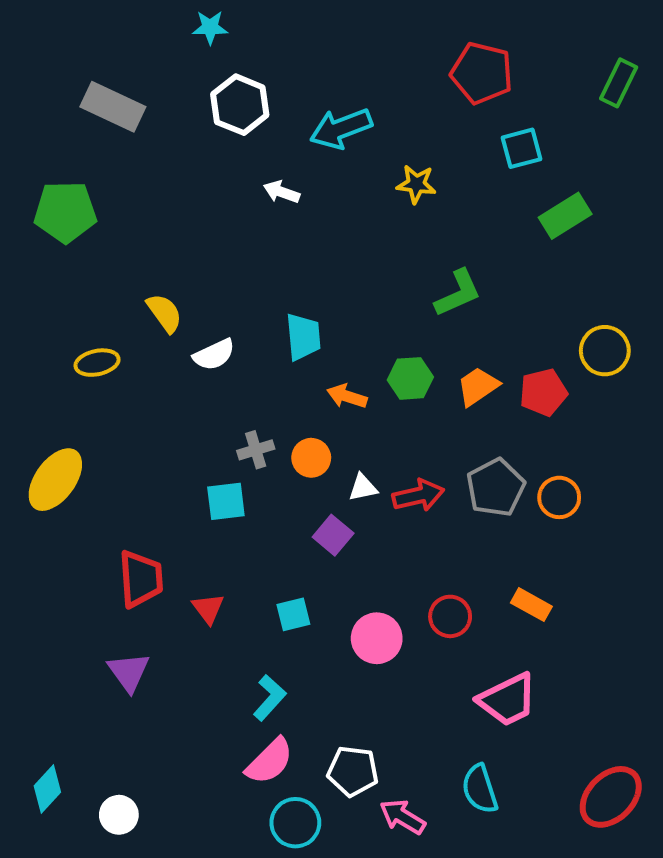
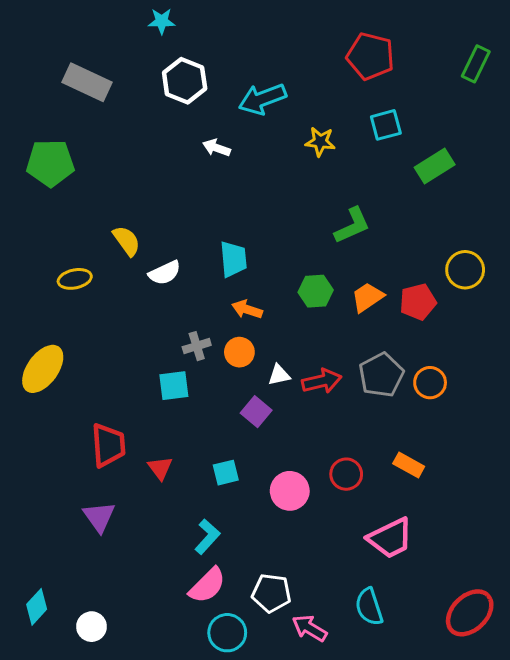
cyan square: (521, 148) -> (386, 125), moved
orange arrow: (347, 396) -> (247, 309), moved

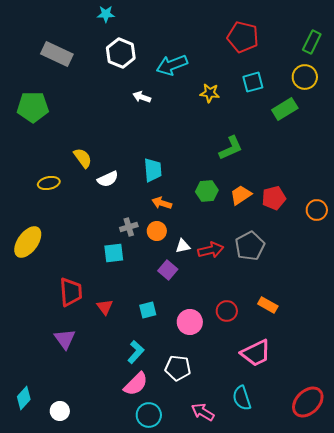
yellow circle: (465, 270) -> (305, 77), moved
orange circle: (430, 383) -> (317, 210), moved
white pentagon: (271, 593) -> (178, 368), moved

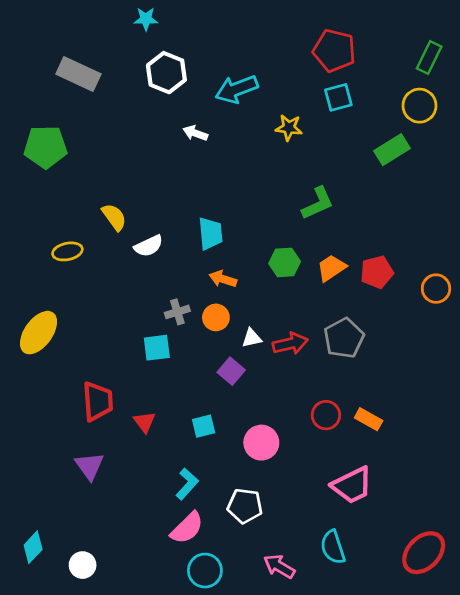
cyan square: (253, 82) -> (338, 97), moved
red circle: (227, 311) -> (326, 415), moved

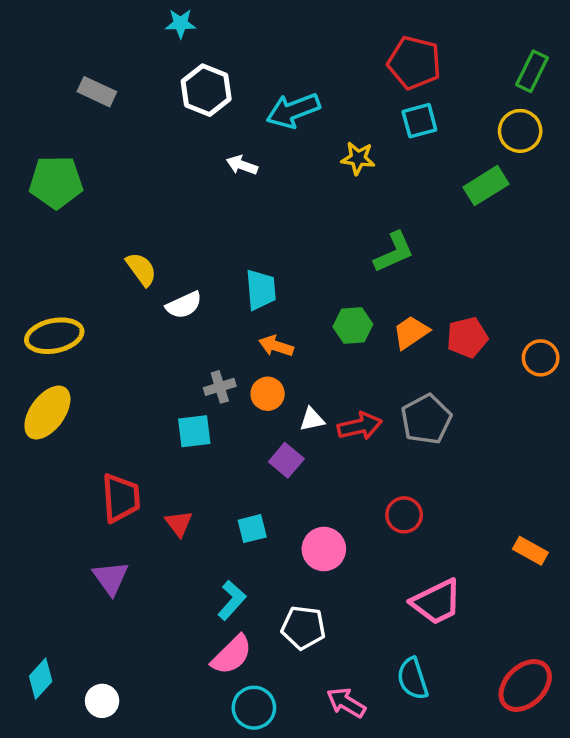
gray rectangle: (78, 74) -> (97, 92), size x0.7
yellow ellipse: (67, 251) -> (54, 336), moved, size x1.5
orange rectangle: (369, 419) -> (530, 551), moved

